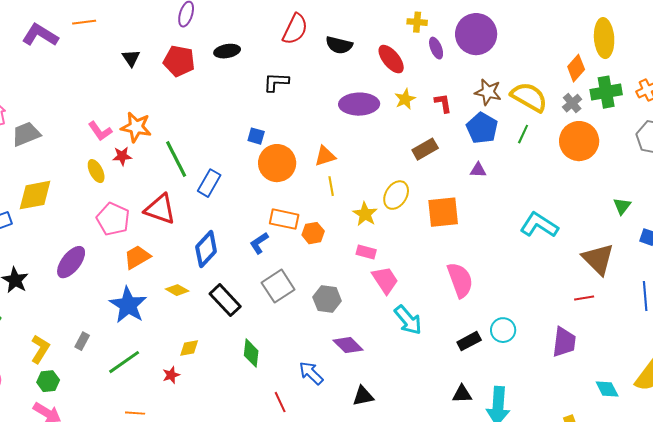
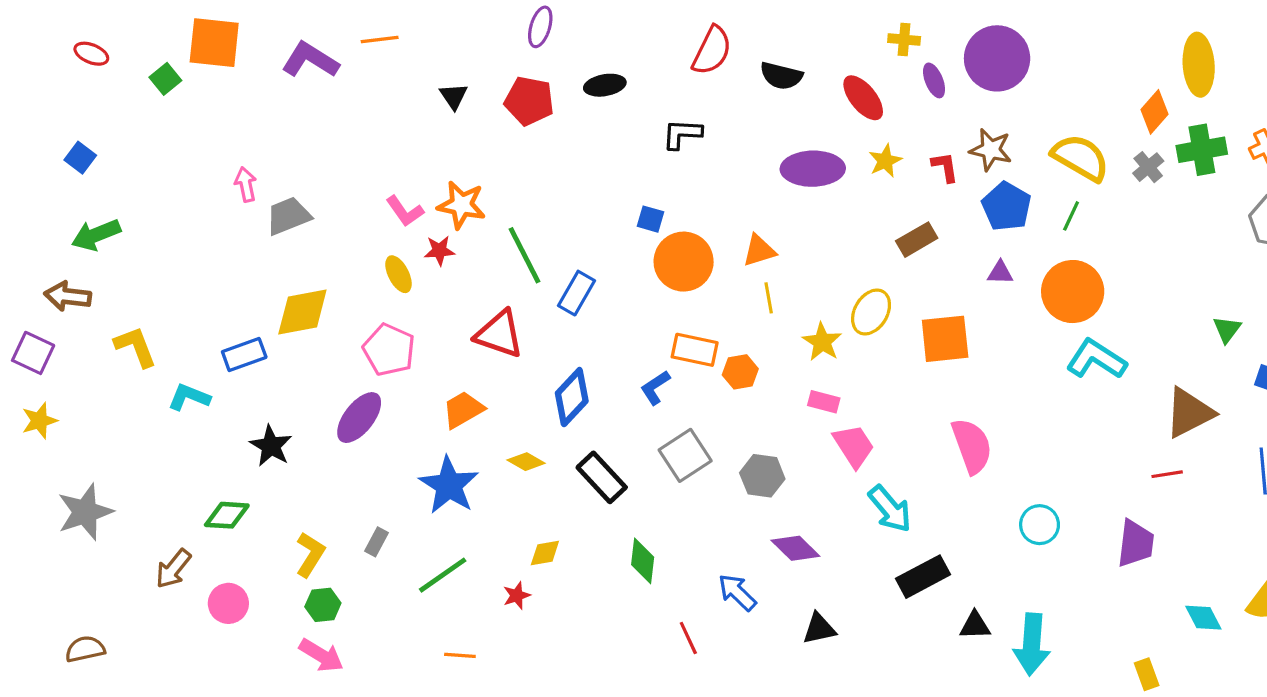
brown star: (488, 92) -> (991, 150), moved
orange circle: (579, 141) -> (1073, 292), moved
pink pentagon: (113, 219) -> (389, 350), moved
brown triangle: (598, 259) -> (1189, 413), turned 48
black rectangle: (469, 341) -> (923, 577), moved, size x1.4

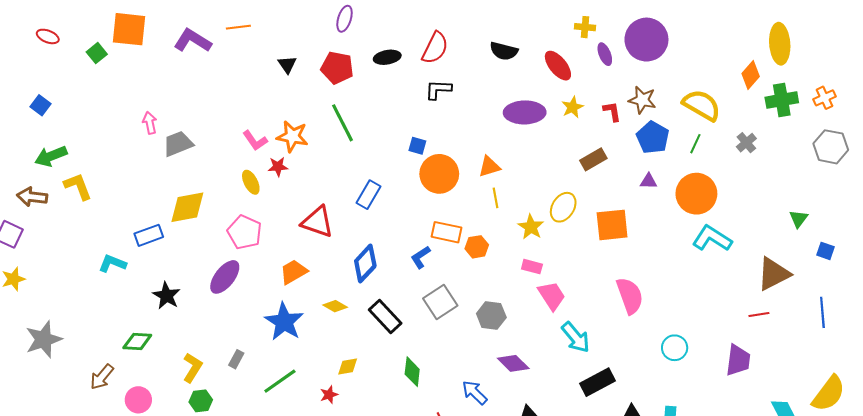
red semicircle: (712, 51) -> (435, 48), moved
gray cross: (1148, 167) -> (746, 143), moved
green line: (525, 255) -> (342, 123), moved
yellow L-shape: (135, 347) -> (78, 186), moved

